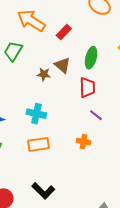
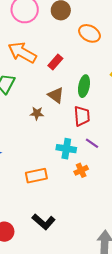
brown star: (44, 74) -> (37, 113), moved
cyan cross: (36, 114) -> (66, 149), moved
orange cross: (84, 142) -> (81, 170), turned -32

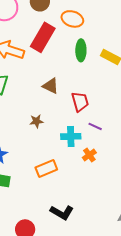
red rectangle: (55, 62) -> (43, 37), moved, size x1.8
green ellipse: (84, 86) -> (81, 50), moved
brown star: (37, 113) -> (36, 121), moved

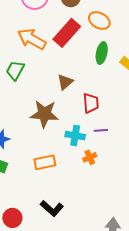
brown triangle: (51, 86) -> (65, 82), turned 42
brown star: (36, 121) -> (44, 114), size x2.0
purple line: (95, 126) -> (101, 130), turned -40

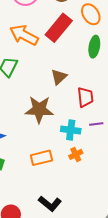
orange ellipse: (99, 21) -> (91, 14), turned 30
orange cross: (90, 157) -> (76, 154), moved

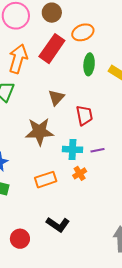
orange ellipse: (91, 14) -> (83, 32), turned -75
orange arrow: (24, 35) -> (18, 59), turned 84
purple line: (96, 124) -> (98, 150), moved

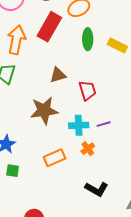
brown triangle: (56, 98) -> (58, 75), turned 36
black L-shape: (58, 225) -> (97, 189), moved

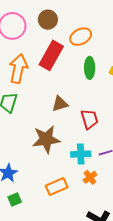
green square: (13, 171) -> (15, 200), turned -32

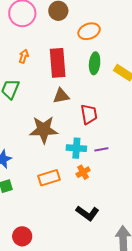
red rectangle: (51, 55) -> (58, 63), moved, turned -40
orange arrow: (18, 69) -> (24, 56), size x0.5

